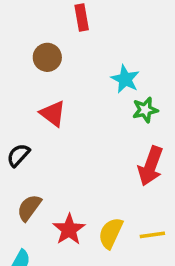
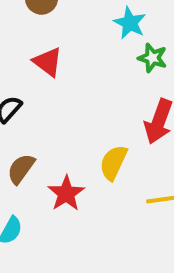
green star: (145, 110) -> (152, 58), turned 30
yellow semicircle: (111, 233) -> (113, 163), moved

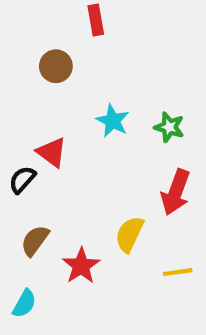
cyan star: (130, 23) -> (113, 121), moved
red triangle: (48, 62) -> (52, 152), moved

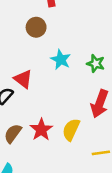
brown circle: (56, 66) -> (36, 27), moved
red star: (81, 266) -> (41, 130), moved

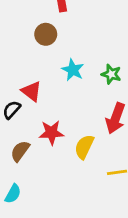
red star: (41, 130) -> (51, 133), moved, turned 30

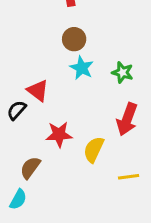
brown circle: (46, 34) -> (74, 39), moved
brown semicircle: (20, 151) -> (30, 168), moved

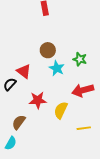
brown circle: (74, 39) -> (48, 50), moved
cyan star: (82, 68) -> (57, 68), moved
red arrow: (127, 119) -> (83, 90), turned 55

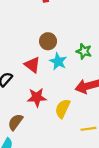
red triangle: (24, 71) -> (32, 65), moved

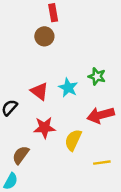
brown circle: (48, 41) -> (44, 36), moved

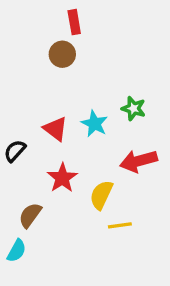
red star: (44, 128) -> (62, 178), turned -30
yellow line: (102, 163) -> (120, 225), moved

